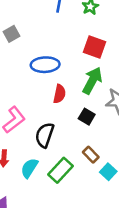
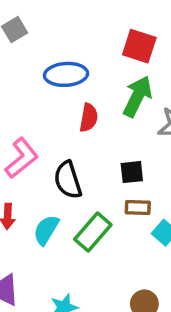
black square: (87, 117) -> (132, 172), moved, turned -35
black semicircle: (45, 135) -> (68, 180), turned -35
brown rectangle: (91, 155) -> (138, 208), turned -42

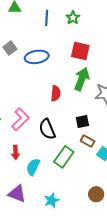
blue ellipse: (66, 74) -> (37, 57), moved
brown rectangle: (138, 208) -> (88, 141), turned 32
cyan semicircle: (46, 230) -> (33, 167), moved

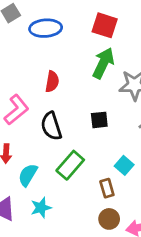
red semicircle: (56, 93) -> (52, 82), moved
brown rectangle: (88, 141) -> (107, 188), moved, turned 40
cyan star: (52, 200) -> (41, 208), moved

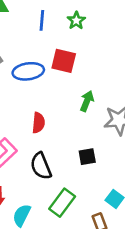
red square: (105, 25) -> (64, 61), moved
green arrow: (103, 63) -> (87, 101), size x0.7

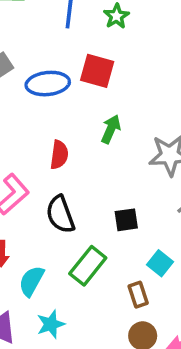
green arrow: (87, 101) -> (111, 129), moved
black square: (87, 157) -> (126, 220), moved

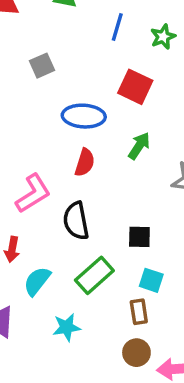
blue ellipse: (48, 84) -> (84, 116), moved
cyan square: (160, 263) -> (151, 280), moved, turned -30
cyan star: (51, 324) -> (67, 327), moved

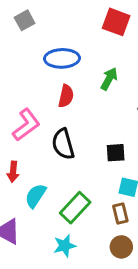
red square: (135, 87) -> (116, 22), moved
green rectangle: (94, 275) -> (75, 208), moved
cyan star: (67, 327) -> (65, 246), moved

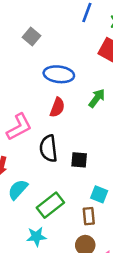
gray square: (25, 20) -> (32, 36), turned -30
black square: (116, 153) -> (79, 160), moved

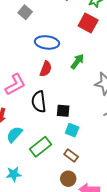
cyan square: (99, 194) -> (72, 130), moved
brown rectangle: (89, 216) -> (71, 156), turned -48
cyan star: (36, 237) -> (14, 174), moved

